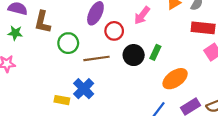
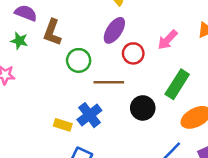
green rectangle: (155, 52) -> (177, 84), size x1.6
black circle: (134, 55) -> (143, 108), moved

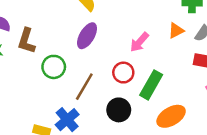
red circle: (133, 53) -> (123, 73), moved
brown line: (109, 82) -> (84, 87), turned -56

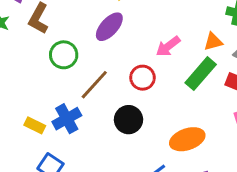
green rectangle: (151, 85) -> (201, 74), moved

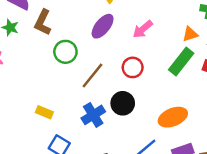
pink arrow: (168, 46) -> (143, 29), moved
blue cross: (67, 119) -> (93, 115), moved

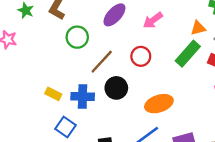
black circle: (123, 103) -> (116, 88), moved
blue cross: (93, 115) -> (83, 97), moved, turned 30
orange ellipse: (173, 117) -> (159, 104), moved

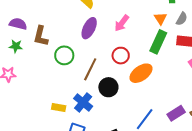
orange triangle: (198, 28) -> (160, 18), turned -32
blue cross: (83, 97) -> (83, 102), turned -36
orange ellipse: (159, 104) -> (141, 73), moved

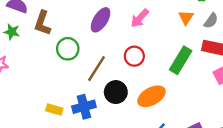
green rectangle: (158, 42) -> (181, 60), moved
orange ellipse: (141, 73) -> (151, 96), moved
blue cross: (83, 102) -> (84, 107), turned 30

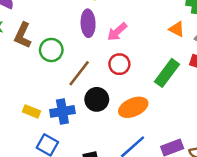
orange triangle: (186, 17) -> (177, 29), turned -42
pink arrow: (140, 18) -> (117, 32), moved
purple ellipse: (101, 20) -> (88, 23), turned -40
brown L-shape: (42, 23) -> (23, 35), moved

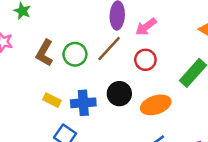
brown L-shape: (23, 35) -> (45, 53), moved
green circle: (51, 50) -> (75, 54), moved
brown line: (79, 73) -> (109, 49), moved

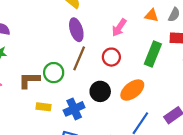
pink arrow: (146, 27) -> (119, 28), moved
brown L-shape: (45, 53) -> (29, 80), turned 80
yellow rectangle: (52, 100) -> (43, 107), moved

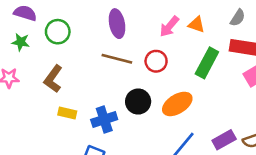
orange triangle: (152, 15) -> (196, 25), moved
brown line: (79, 58) -> (117, 59), turned 75
green circle: (54, 73) -> (58, 32), moved
brown L-shape: (29, 80) -> (53, 79), turned -60

